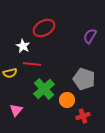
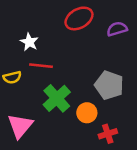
red ellipse: (44, 28) -> (79, 18), moved
purple semicircle: (90, 36) -> (117, 29), turned 42
pink triangle: (16, 110) -> (20, 126), size x1.5

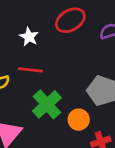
white star: (29, 42) -> (29, 37), moved

